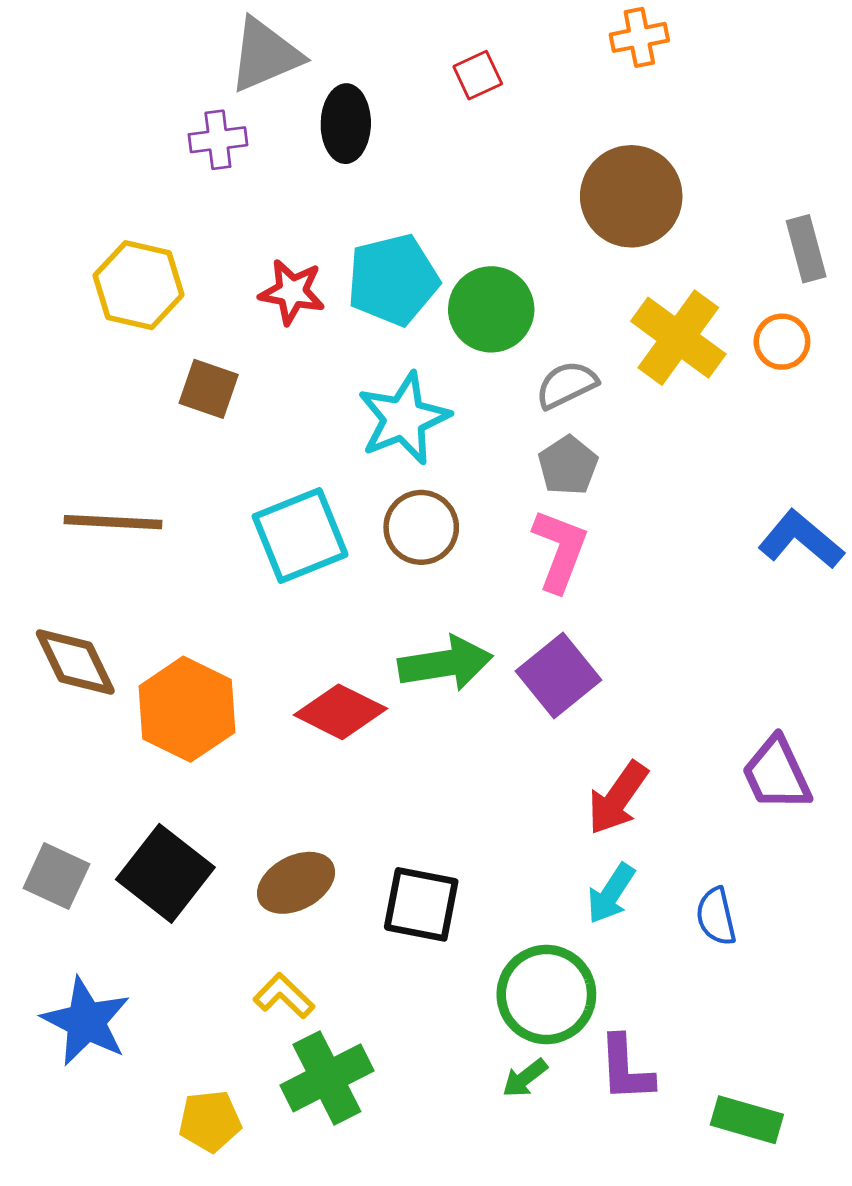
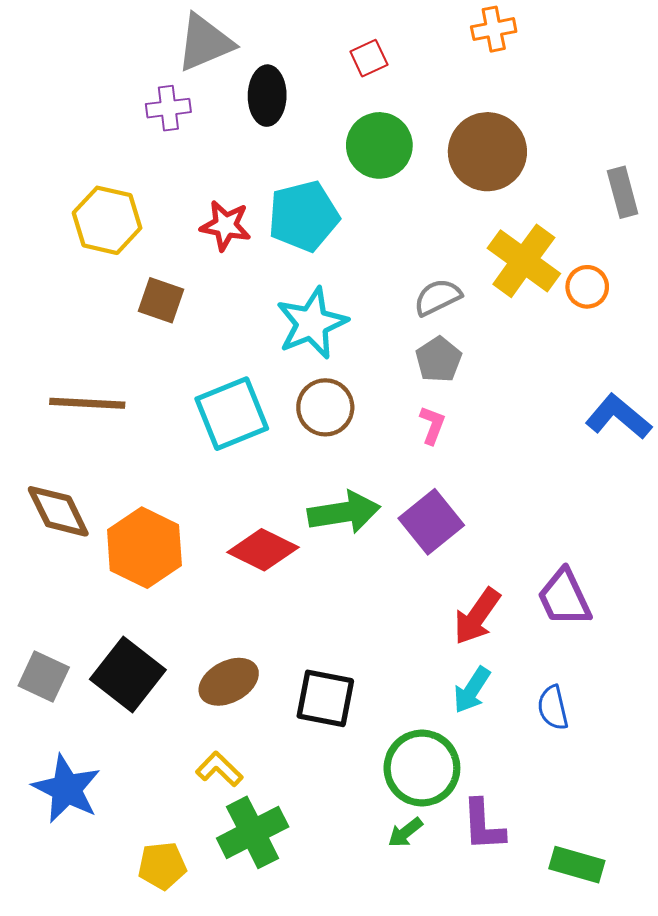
green circle: (491, 309) -> (379, 145), moved
orange circle: (782, 342) -> (587, 287), moved
pink L-shape: (560, 550) -> (432, 425), size x0.6
purple trapezoid: (777, 774) -> (564, 598), moved

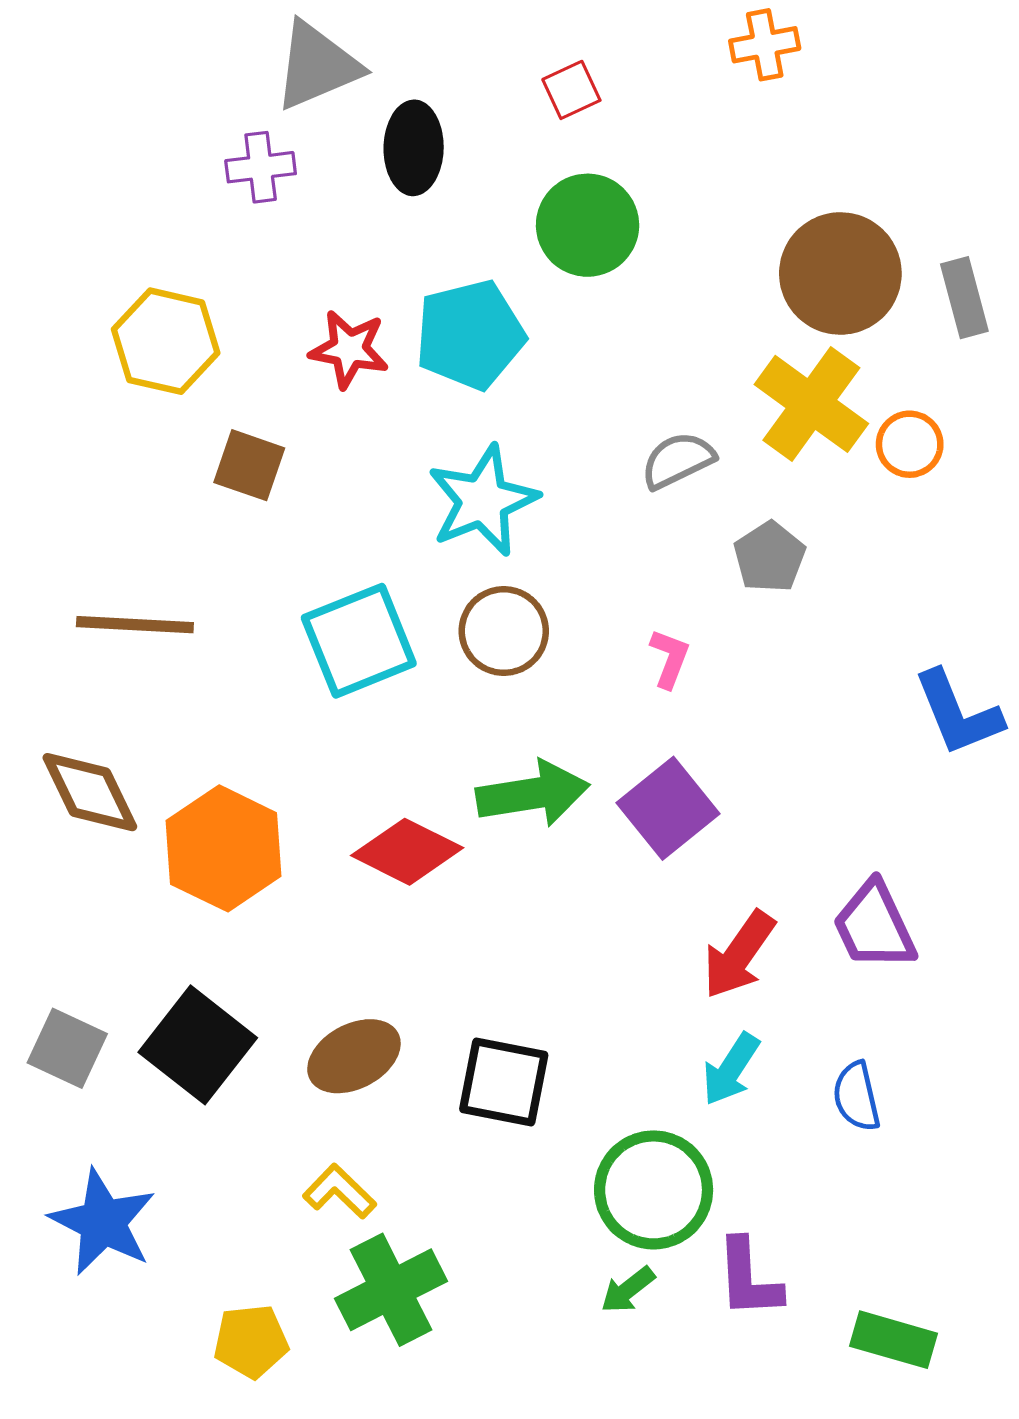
brown circle: (487, 152) -> (840, 273), moved
gray pentagon: (439, 360) -> (770, 557), moved
blue L-shape: (618, 417) -> (958, 713), moved, turned -152

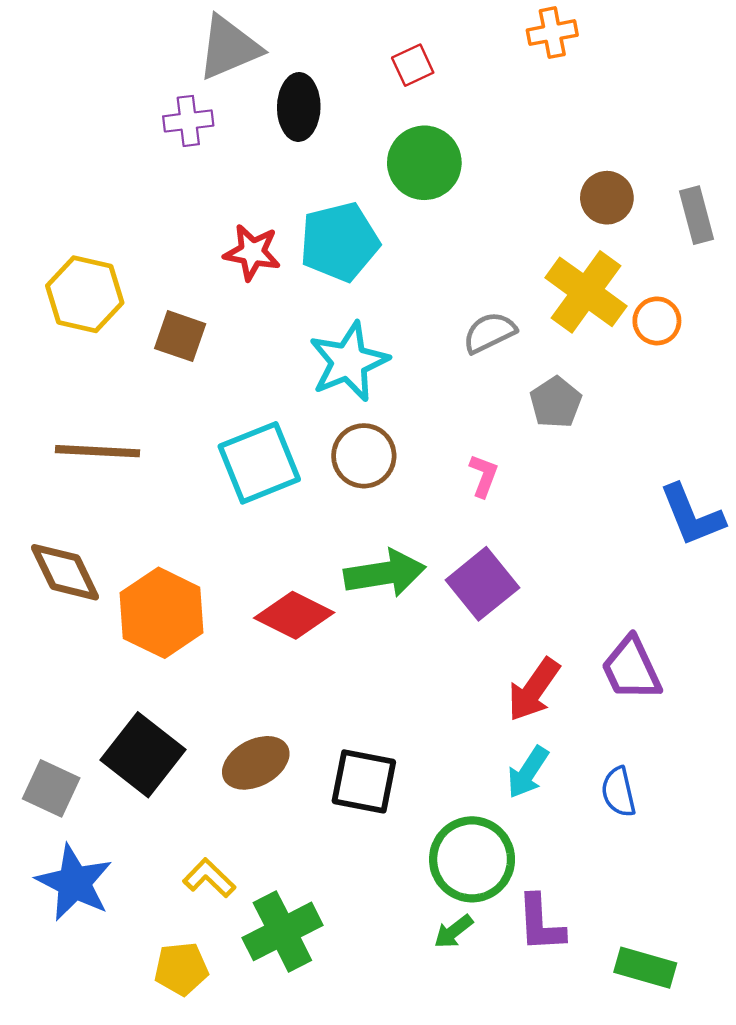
brown circle: (840, 273) -> (607, 198), size x0.6
yellow hexagon: (166, 341) -> (85, 294), moved
gray square: (67, 1048) -> (51, 788), moved
yellow L-shape: (339, 1192) -> (209, 878), moved

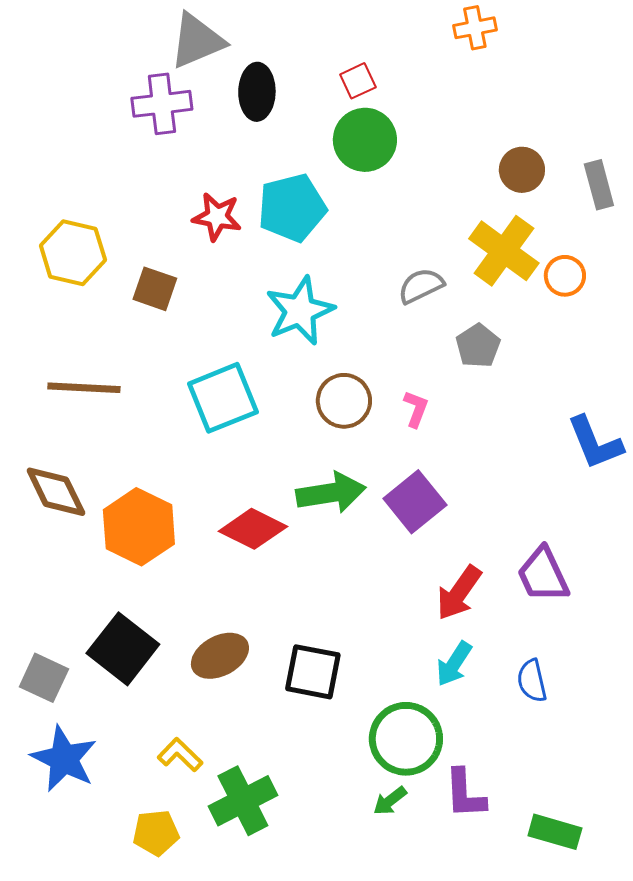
red square: (413, 65) -> (358, 81), moved
purple cross: (188, 121) -> (162, 104), size x1.4
brown circle: (364, 456) -> (344, 401), moved

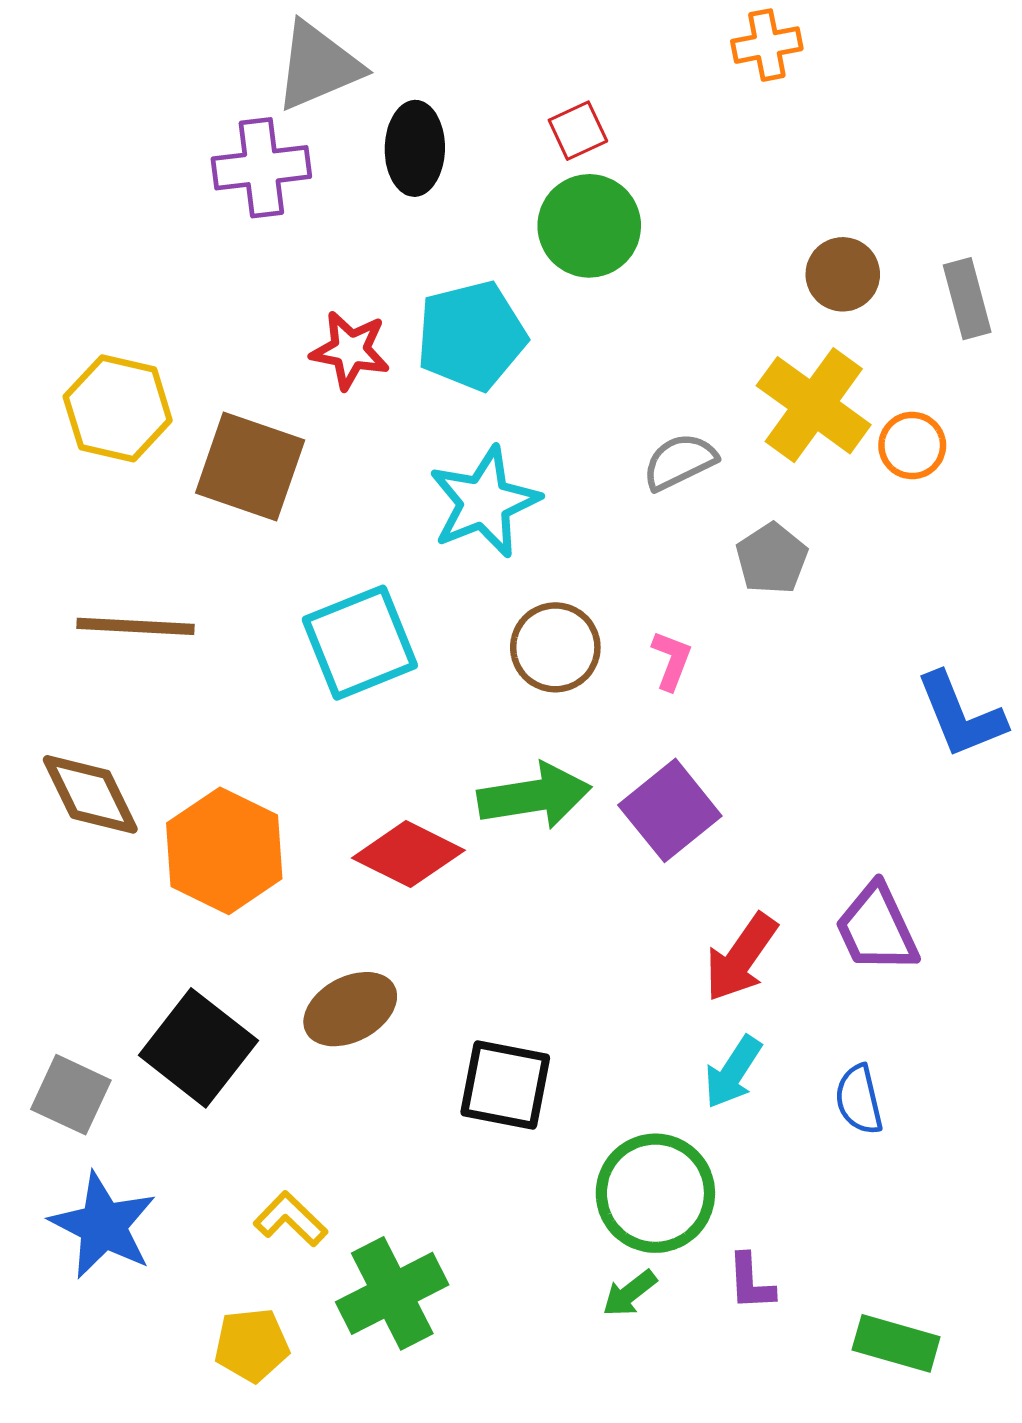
brown square: (155, 289) -> (250, 467), size x1.5
brown ellipse: (220, 656) -> (350, 1009), moved
purple L-shape: (465, 794) -> (751, 1282), size x0.7

